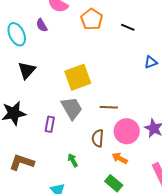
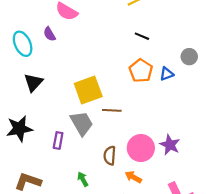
orange pentagon: (92, 19) -> (141, 71), moved
brown line: (109, 107) -> (112, 110), moved

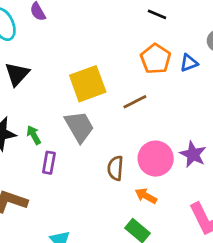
brown line: (112, 110) -> (135, 102), moved, turned -30
purple rectangle: (58, 140) -> (49, 163), moved
green arrow: (83, 179) -> (34, 135), moved

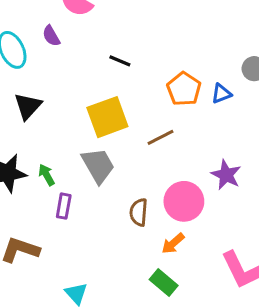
black line: (157, 14) -> (120, 61), moved
purple star: (193, 154) -> (226, 175), moved
orange arrow: (146, 196) -> (173, 243), turned -70

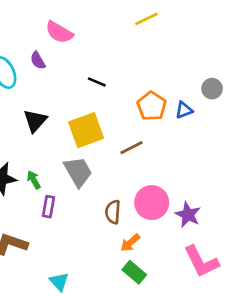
black triangle: (28, 106) -> (35, 121), moved
purple star: (226, 175) -> (188, 215), moved
orange arrow: (173, 243) -> (130, 243), moved

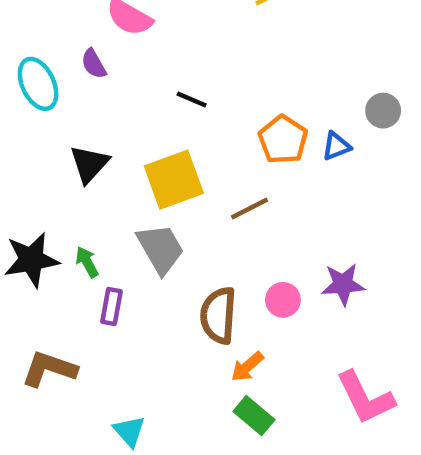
pink circle: (152, 203) -> (283, 300), size x0.6
brown semicircle: (113, 212) -> (218, 315), size x1.4
purple star: (188, 215) -> (343, 284), moved, turned -30

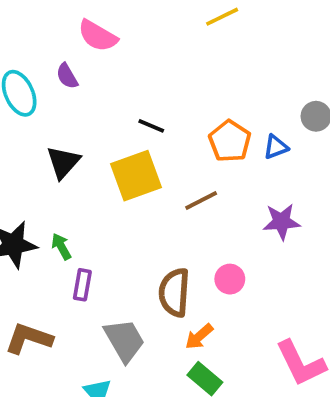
black line: (192, 99) -> (151, 126), moved
gray trapezoid: (160, 249) -> (124, 340), moved
purple star: (343, 284) -> (282, 222), moved

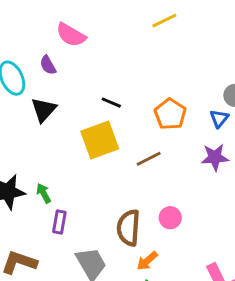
blue triangle: (276, 147) -> (219, 118), moved, turned -30
black triangle: (63, 162) -> (44, 110), moved
purple star: (282, 222) -> (215, 157), moved

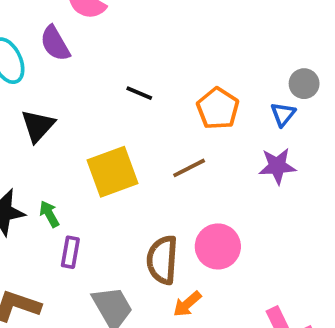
purple semicircle: (48, 65) -> (55, 43), size x1.4
black triangle: (44, 110) -> (38, 126), moved
yellow square: (100, 140) -> (112, 172), moved
pink circle: (170, 218) -> (218, 246), size x1.5

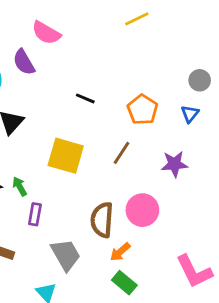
gray circle: (304, 84) -> (200, 80), moved
purple star: (277, 166) -> (175, 164), moved
brown line: (189, 168) -> (122, 153), turned -30
yellow square: (112, 172) -> (66, 156), turned 36

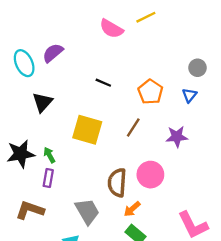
pink semicircle: (46, 33) -> (111, 29), moved
purple semicircle: (24, 62) -> (53, 53), turned 80
purple rectangle: (35, 214) -> (48, 178), moved

